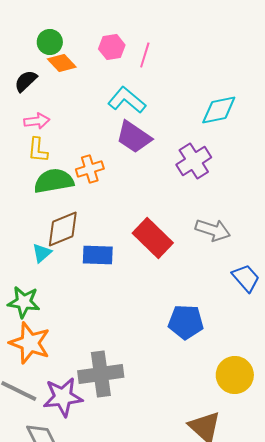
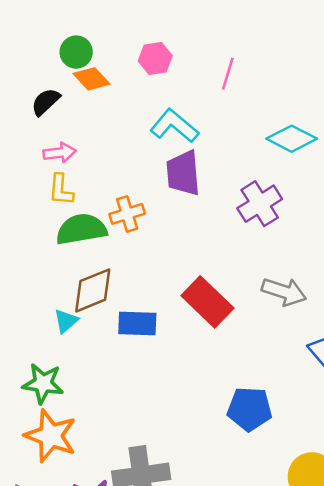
pink line: (145, 55) -> (228, 74), moved
cyan diamond: (219, 110) -> (292, 139), turned 39
purple trapezoid: (134, 137) -> (183, 173), turned 51

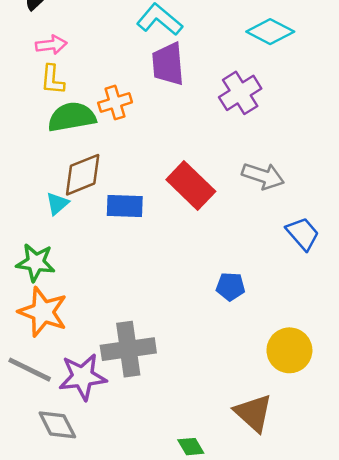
blue pentagon: (250, 409) -> (231, 287), size x0.7

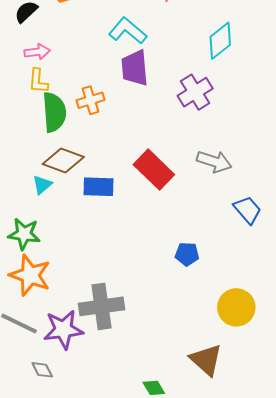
cyan diamond: (270, 32) -> (220, 41), turned -66
green semicircle: (72, 117) -> (54, 112), turned 96
brown diamond: (83, 175) -> (63, 161), turned 42
gray diamond: (57, 425) -> (42, 370), size x0.7

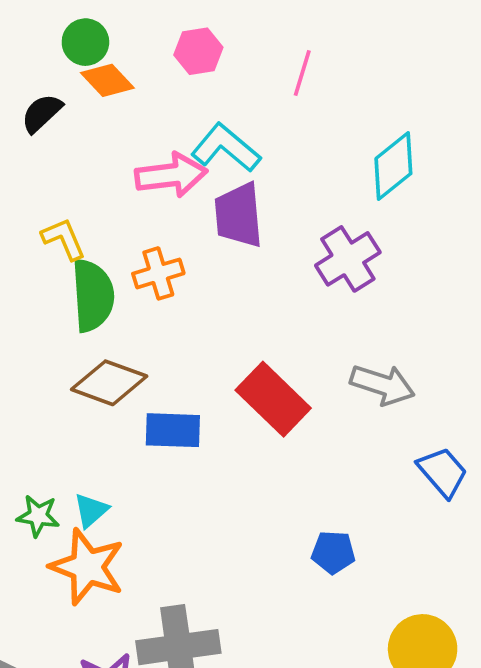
pink arrow: (37, 52) -> (171, 175), moved, size x1.5
yellow L-shape: (38, 81) -> (64, 239), turned 152
cyan triangle: (42, 185) -> (91, 510), moved
green star: (24, 234) -> (38, 516), size x0.7
orange star: (30, 275) -> (87, 567), moved

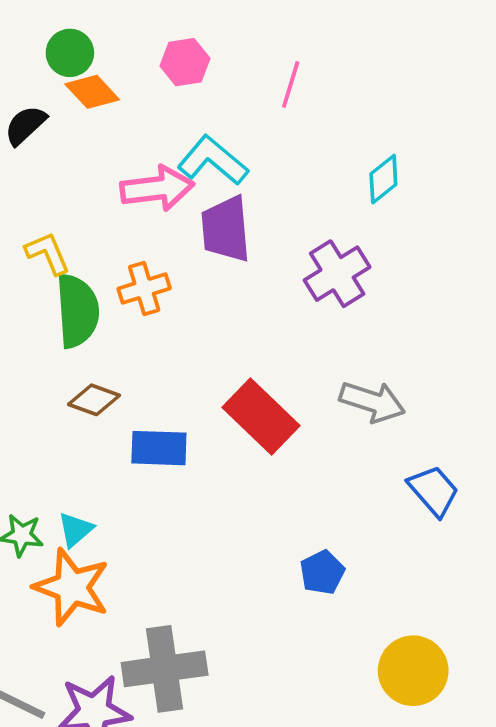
cyan diamond: (393, 166) -> (383, 179), size x0.7
brown diamond: (109, 383) -> (94, 400), size x0.7
blue pentagon: (333, 552) -> (322, 572), turned -30

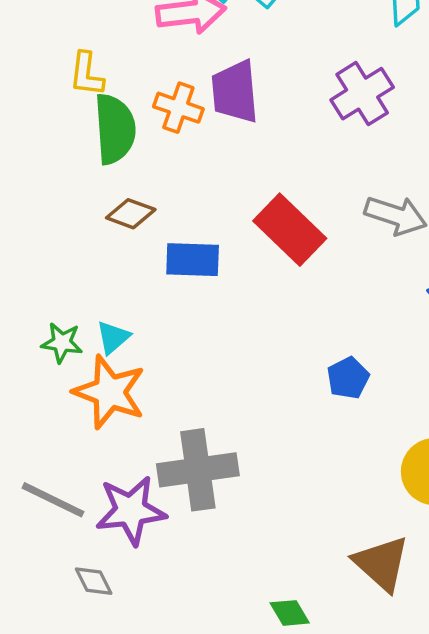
purple trapezoid: (226, 229) -> (235, 92), moved
yellow L-shape: (48, 253) -> (87, 74), turned -150
orange cross: (144, 289) -> (178, 108), turned 36

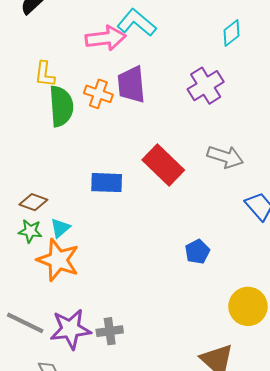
brown diamond: (131, 214) -> (33, 202), moved
gray cross: (198, 470) -> (110, 331), moved, size x0.6

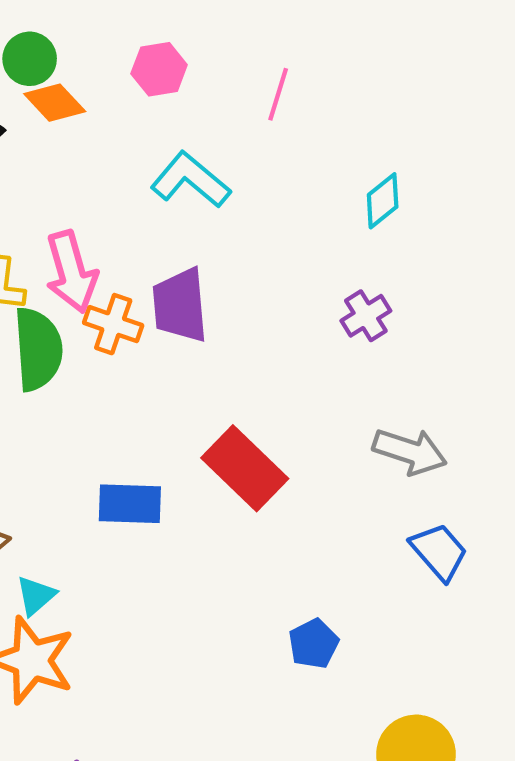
pink arrow: (106, 38) -> (71, 272), moved, turned 81
purple cross: (206, 86) -> (366, 316), moved, size x0.7
gray arrow: (225, 157) -> (410, 451), moved

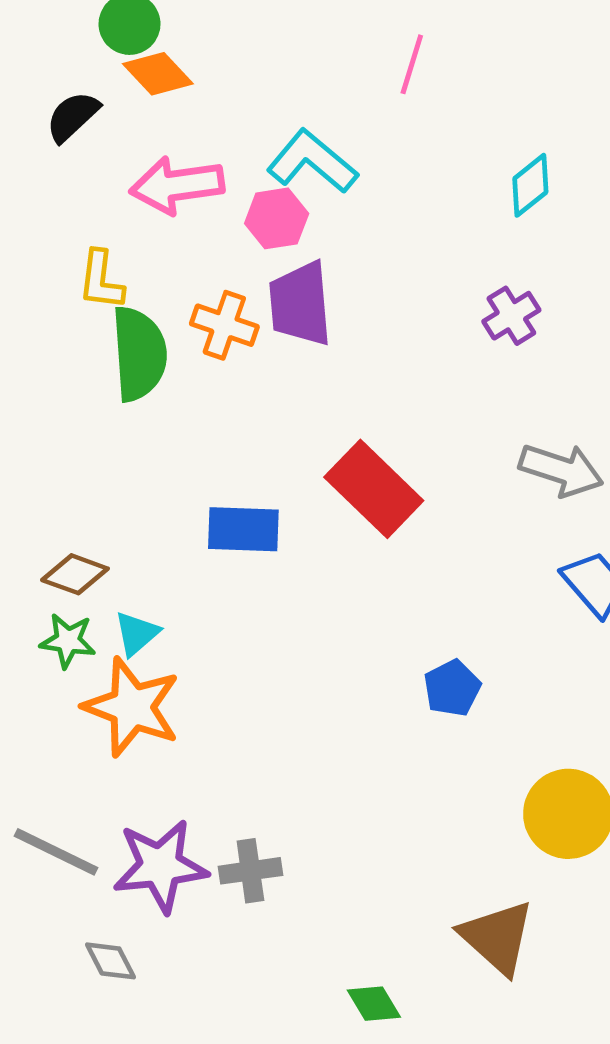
pink hexagon: (159, 69) -> (277, 218), moved
pink arrow: (71, 272) -> (177, 185), moved, turned 98

